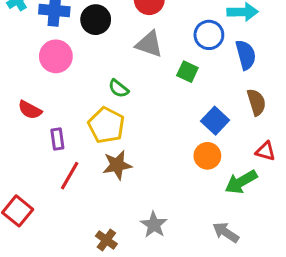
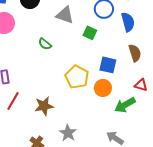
blue square: (215, 121) -> (108, 65), turned -30
yellow pentagon: (106, 125) -> (77, 77), moved
brown star: (117, 165) -> (44, 106), moved

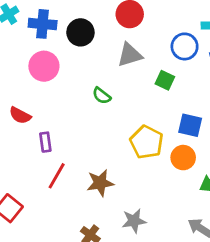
gray triangle: (65, 15) -> (130, 55), turned -36
gray star: (68, 133) -> (134, 221), turned 30

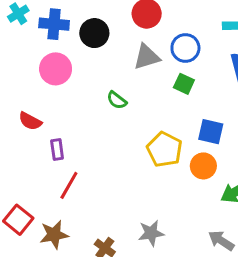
blue circle: (185, 46) -> (185, 48), moved
brown star: (100, 183) -> (54, 235), moved

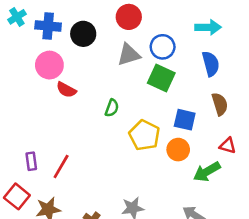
green square: (184, 84) -> (161, 78), size x1.5
green semicircle: (117, 100) -> (112, 108), moved, turned -108
red semicircle: (30, 121) -> (66, 90), moved
purple rectangle: (57, 150) -> (31, 161), moved

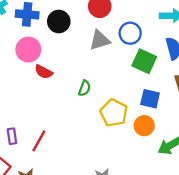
green square: (161, 78) -> (144, 61), moved

